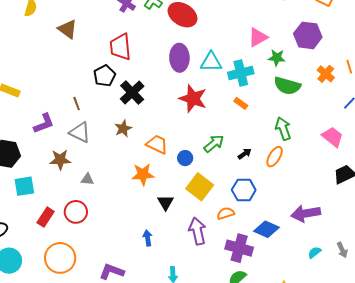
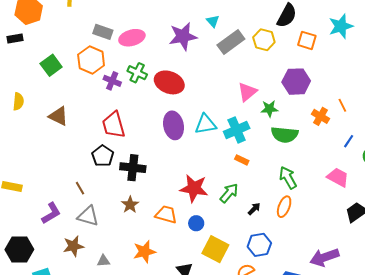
black cross: (132, 92) -> (133, 168), turned -30
red star: (193, 99) -> (194, 188), moved
green arrow: (214, 144) -> (229, 193), moved
orange star: (143, 174) -> (144, 252), moved

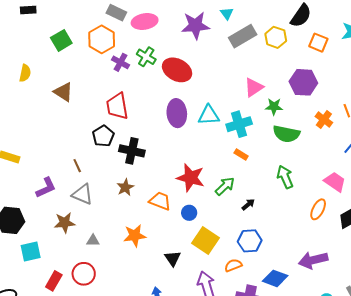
orange ellipse: (284, 207) -> (318, 209), moved

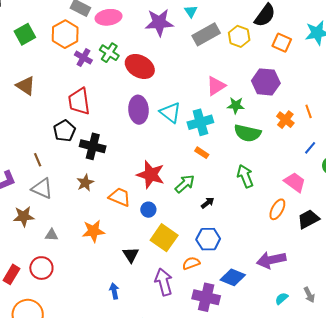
cyan triangle: (209, 115) -> (170, 113), turned 40

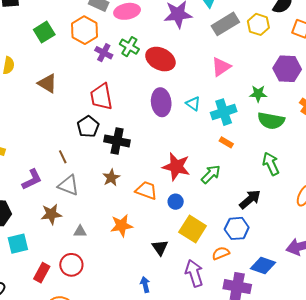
pink triangle: (216, 86) -> (221, 67), moved
cyan triangle: (170, 113) -> (193, 104), size x0.7
black arrow: (208, 203) -> (250, 199), moved, size x1.6

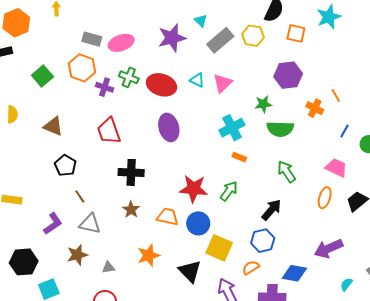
cyan triangle: (193, 104) -> (197, 80), moved
black pentagon: (88, 127) -> (65, 165), moved
blue circle: (176, 202) -> (198, 223), size x1.5
black triangle: (160, 248) -> (190, 271), size x1.4

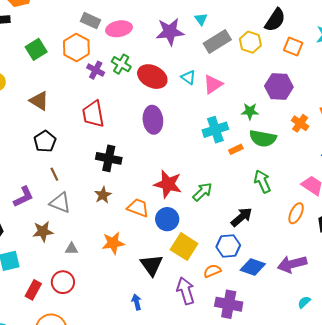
orange rectangle: (239, 157) -> (236, 149), moved, turned -56
blue diamond: (294, 273) -> (253, 267), moved

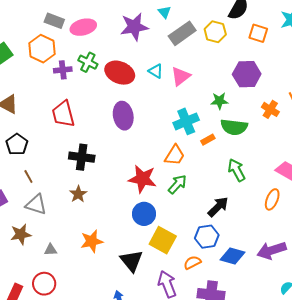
purple cross: (96, 70) -> (63, 70), turned -30
orange trapezoid: (138, 208) -> (175, 155), moved, turned 105

